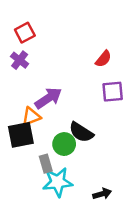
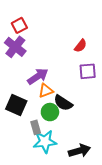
purple cross: (20, 60) -> (15, 47), size x1.5
orange triangle: (31, 116) -> (46, 91), moved
black square: (21, 135) -> (16, 105), turned 35
black arrow: (102, 194) -> (79, 151), size x1.5

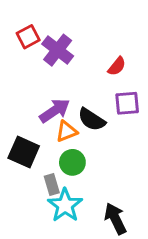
purple cross: (15, 47) -> (58, 50), moved
black semicircle: (63, 103) -> (92, 120), moved
cyan star: (45, 142) -> (65, 205), turned -30
black arrow: (79, 151) -> (115, 219), turned -100

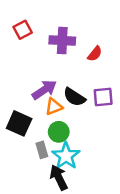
purple cross: (58, 50) -> (62, 41), moved, turned -35
purple square: (127, 103) -> (103, 97), moved
cyan star: (65, 205) -> (66, 156), moved
black arrow: (115, 219) -> (59, 177), moved

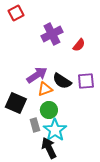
red square: (23, 30) -> (16, 13), moved
purple cross: (62, 41) -> (52, 34), turned -30

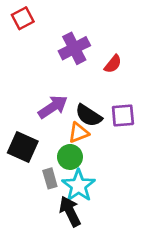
orange triangle: (45, 89) -> (79, 133), moved

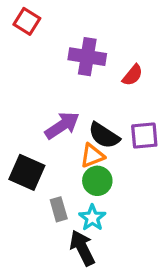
red square: (23, 18) -> (27, 21), turned -30
purple cross: (74, 48) -> (87, 57), turned 36
green circle: (70, 157) -> (97, 181), moved
cyan star: (79, 186) -> (92, 218), size x0.7

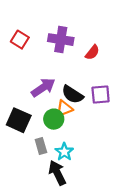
red square: (27, 21) -> (20, 40), moved
green circle: (97, 181) -> (54, 119), moved

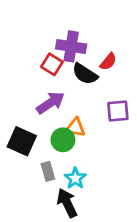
red square: (20, 40) -> (52, 64), moved
black semicircle: (72, 94) -> (85, 74), moved
orange triangle: (64, 109) -> (75, 127), turned 30

